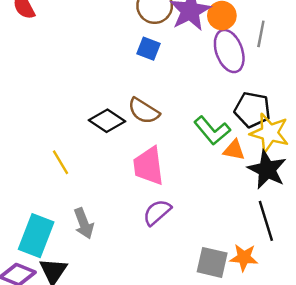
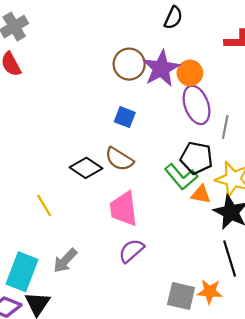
gray line: (261, 34) -> (225, 127), moved
blue square: (149, 49) -> (125, 117), moved
black pentagon: (252, 110) -> (197, 158), moved
gray arrow: (84, 223) -> (65, 261), turned 64

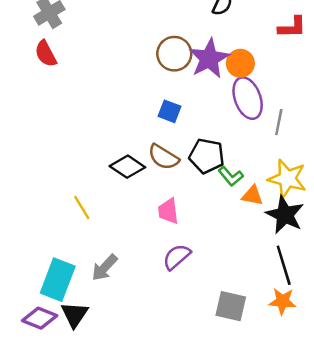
black pentagon: (197, 158) -> (207, 156), moved
green L-shape: (181, 177) -> (231, 176), size x0.7
pink trapezoid: (124, 209) -> (168, 211), size x0.7
orange star: (210, 292) -> (282, 301), moved

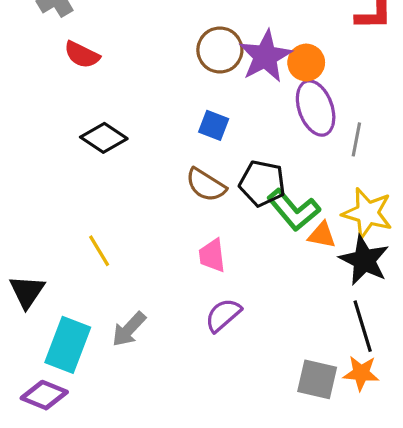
red semicircle: (46, 54) -> (82, 55), moved, turned -36
black diamond: (127, 167) -> (104, 138), moved
green L-shape: (231, 176) -> (294, 210), size x1.6
gray square: (231, 306) -> (317, 379), moved
black triangle: (75, 314) -> (27, 292), moved

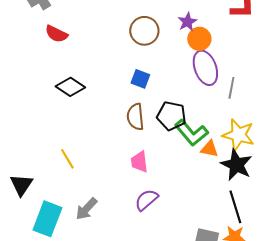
purple star: (265, 56) -> (187, 22), moved, size x0.6
brown semicircle: (206, 185) -> (135, 117), turned 52

